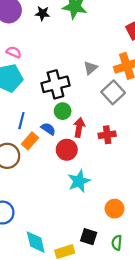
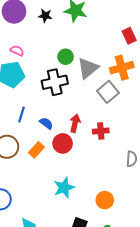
gray triangle: (90, 68) -> (88, 68), size x1.6
green circle: (63, 111) -> (66, 57), moved
orange rectangle: (30, 141) -> (36, 150), moved
cyan star: (79, 181) -> (64, 188), moved

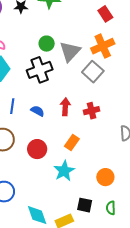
red circle: (63, 143) -> (37, 149), moved
orange rectangle: (36, 150) -> (72, 143), moved

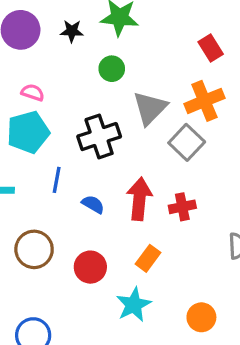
green circle: (47, 44) -> (112, 69), moved
blue line: (12, 106) -> (57, 180), moved
red arrow: (65, 107) -> (139, 199), size x1.4

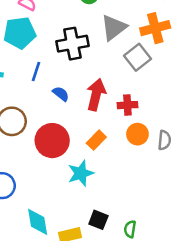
red circle: (90, 267) -> (52, 141), size x1.4
orange circle: (201, 317) -> (137, 134), moved

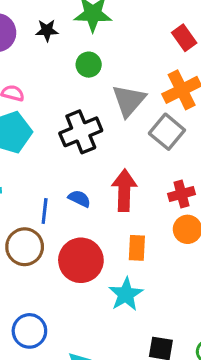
blue line: (36, 72) -> (45, 211), moved
red cross: (127, 105) -> (182, 194), moved
orange rectangle: (96, 140) -> (137, 248), turned -30

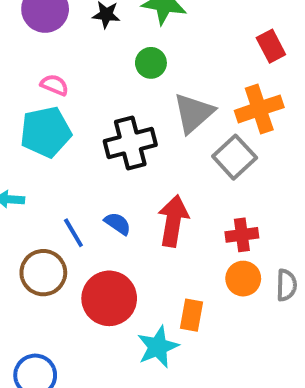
blue line: (45, 211) -> (73, 233), turned -45
orange rectangle: (137, 248) -> (191, 315), moved

